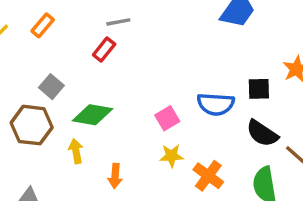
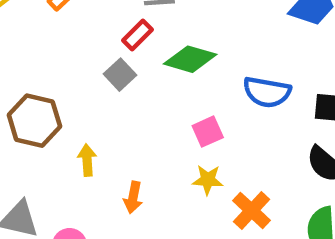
gray square: (51, 87) -> (120, 75), moved
blue semicircle: (216, 104) -> (267, 92), moved
green diamond: (93, 115) -> (190, 59), moved

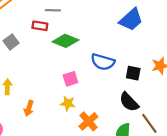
red rectangle: (138, 35) -> (40, 26), turned 48
gray square: (120, 75) -> (11, 42), moved

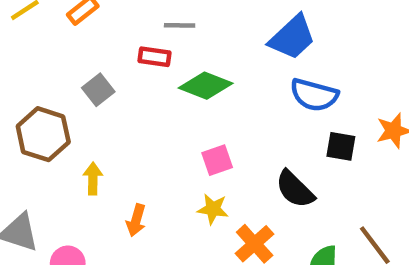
blue trapezoid: (131, 20) -> (292, 37), moved
blue semicircle: (103, 62) -> (314, 95), moved
black semicircle: (129, 102) -> (295, 189), moved

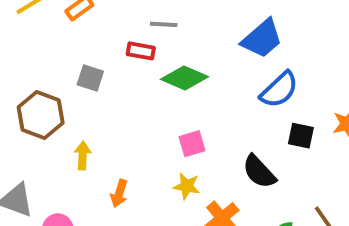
gray square: (98, 90) -> (90, 78), turned -36
blue semicircle: (314, 95) -> (279, 90), turned -60

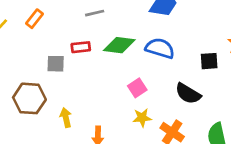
red rectangle: (141, 51) -> (81, 47), moved
blue semicircle: (279, 90) -> (160, 48), moved, turned -104

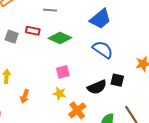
blue semicircle: (160, 48) -> (103, 50), moved
black square: (209, 61) -> (117, 80), moved
black semicircle: (188, 94) -> (97, 87), turned -72

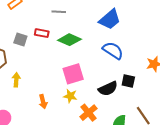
pink square: (63, 72) -> (73, 74), size x1.5
orange arrow: (25, 96) -> (43, 102), moved, turned -32

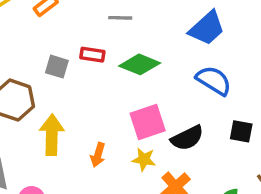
yellow arrow: (16, 80) -> (52, 135), size x1.6
black semicircle: (108, 89) -> (187, 138), moved
orange arrow: (43, 102) -> (98, 155), moved, turned 32

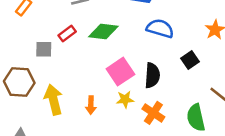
red rectangle: (92, 55) -> (67, 34), turned -30
black square: (241, 131) -> (190, 60), turned -30
black semicircle: (187, 138) -> (152, 75), turned -45

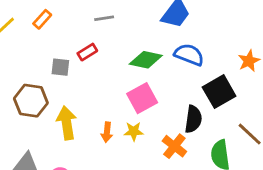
green diamond: (103, 31) -> (146, 60), moved
black square: (190, 60) -> (219, 92), size x1.6
black semicircle: (152, 75) -> (193, 119), moved
yellow star: (125, 99) -> (134, 131), moved

